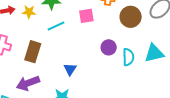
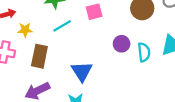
yellow star: (29, 12) -> (25, 30), moved
blue triangle: (70, 69) -> (82, 71), size x1.5

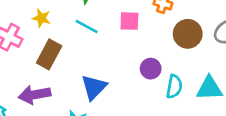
cyan line: (62, 26) -> (87, 27), turned 42

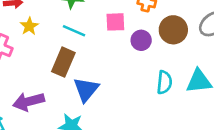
yellow star: (41, 18) -> (29, 26), turned 30
brown rectangle: (49, 54) -> (63, 62), moved
purple circle: (151, 69) -> (141, 40), moved

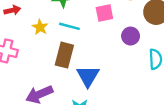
yellow star: (29, 26) -> (40, 27), moved
purple circle: (141, 40) -> (131, 36), moved

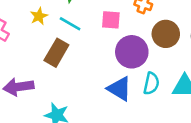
purple circle: (131, 36) -> (132, 52), size x1.6
blue triangle: (88, 76) -> (119, 89), moved, turned -45

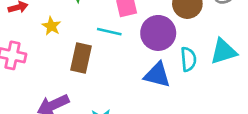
cyan line: (70, 24) -> (109, 32), moved

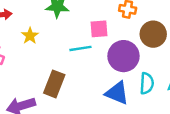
cyan line: (109, 32) -> (80, 48), turned -30
brown rectangle: (81, 58) -> (54, 84), moved

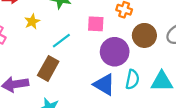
cyan line: (80, 48) -> (61, 41), moved, turned -36

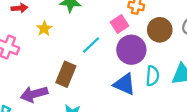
pink square: (96, 24) -> (119, 24), moved, turned -30
cyan line: (61, 41) -> (91, 45), moved

